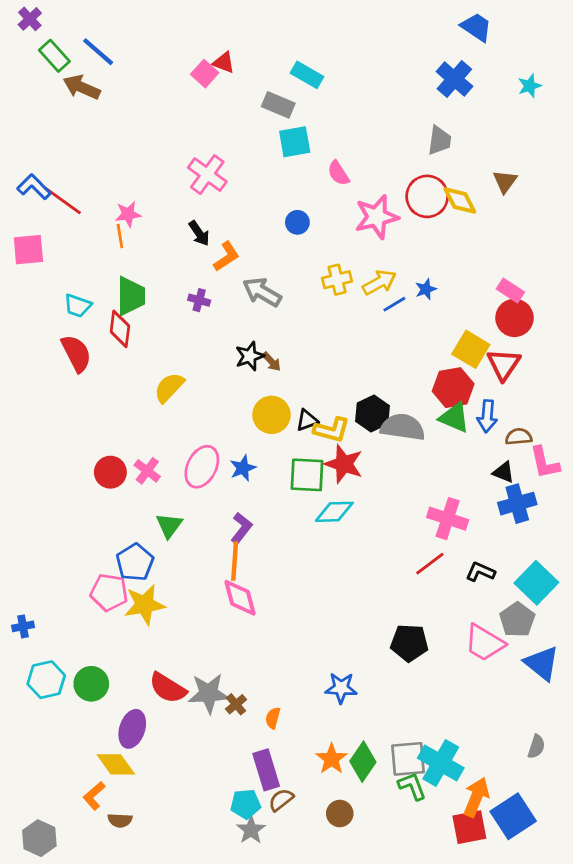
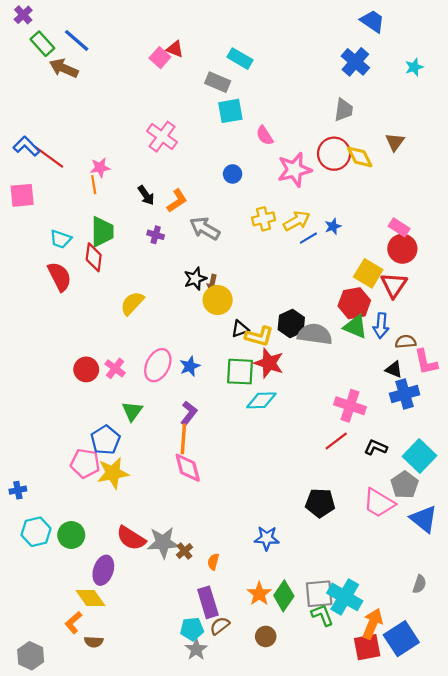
black arrow: (199, 233) -> (146, 195), moved
brown arrow: (271, 362) -> (212, 283), turned 56
yellow circle: (271, 415) -> (218, 300), moved

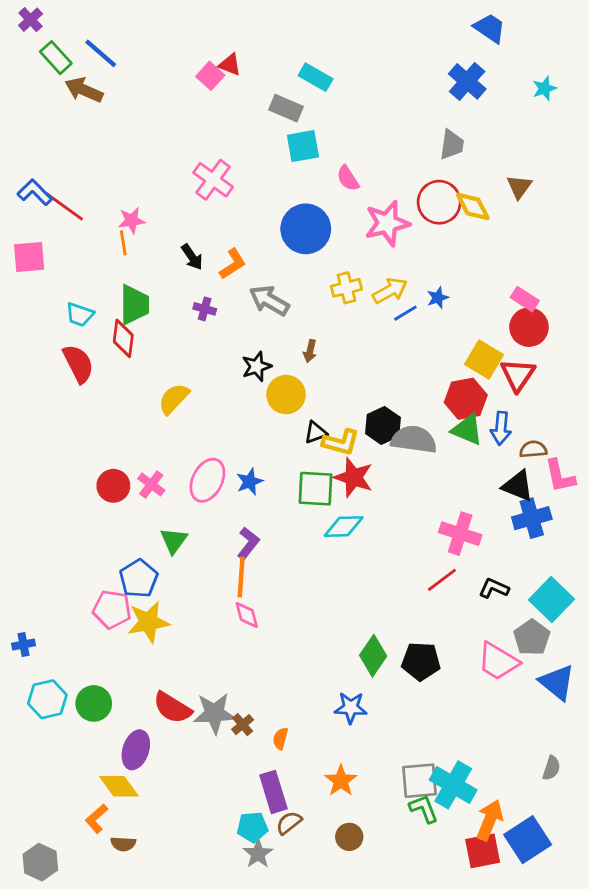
blue circle: (233, 174) -> (306, 229), size x2.0
brown arrow: (212, 283) -> (310, 351), moved
black triangle: (394, 369) -> (518, 486), size x1.4
pink diamond: (188, 468) -> (247, 615), size x0.7
green diamond: (284, 596) -> (373, 656), moved

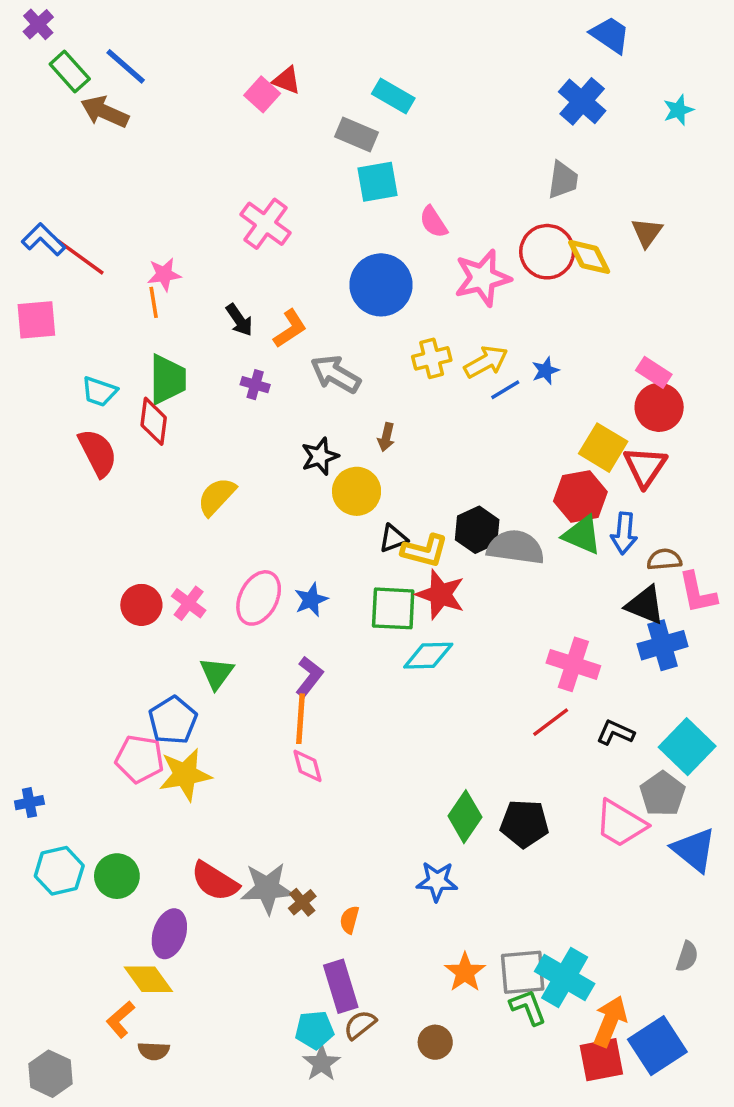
orange star: (341, 781) -> (465, 972), moved

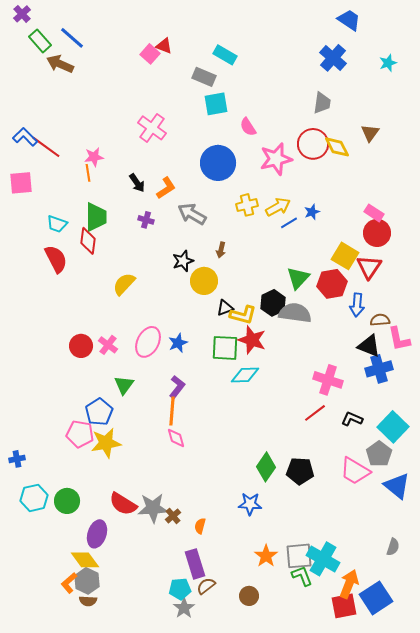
green triangle: (582, 535) -> (298, 278), moved, turned 50
gray hexagon: (50, 1074) -> (87, 581), moved

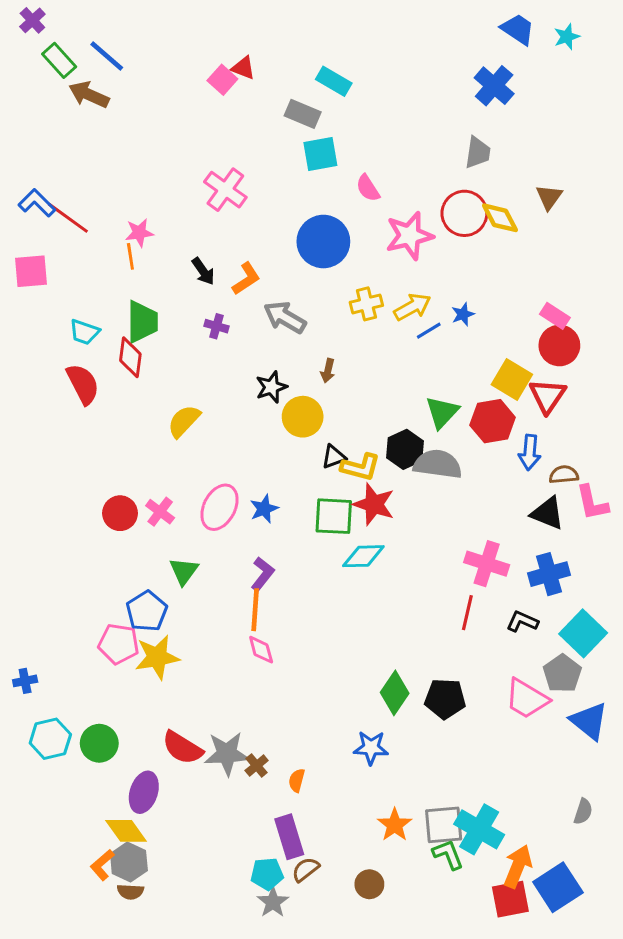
cyan star: (388, 63) -> (567, 37), moved
blue cross: (379, 369) -> (549, 574), moved
red line: (315, 413) -> (467, 613), turned -40

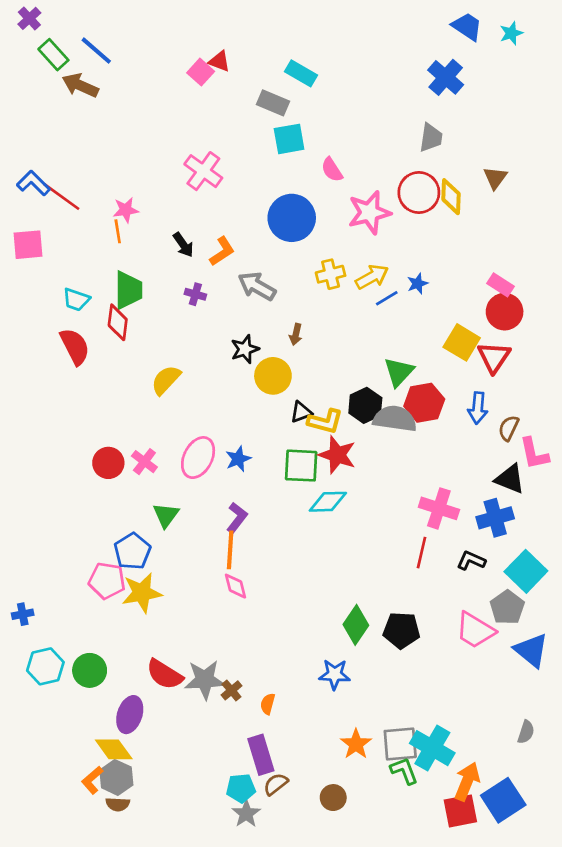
yellow diamond: (500, 218) -> (451, 197), turned 30
red hexagon: (493, 421) -> (424, 403), moved
brown semicircle: (564, 475) -> (509, 428), turned -60
black triangle: (548, 513) -> (510, 479), moved

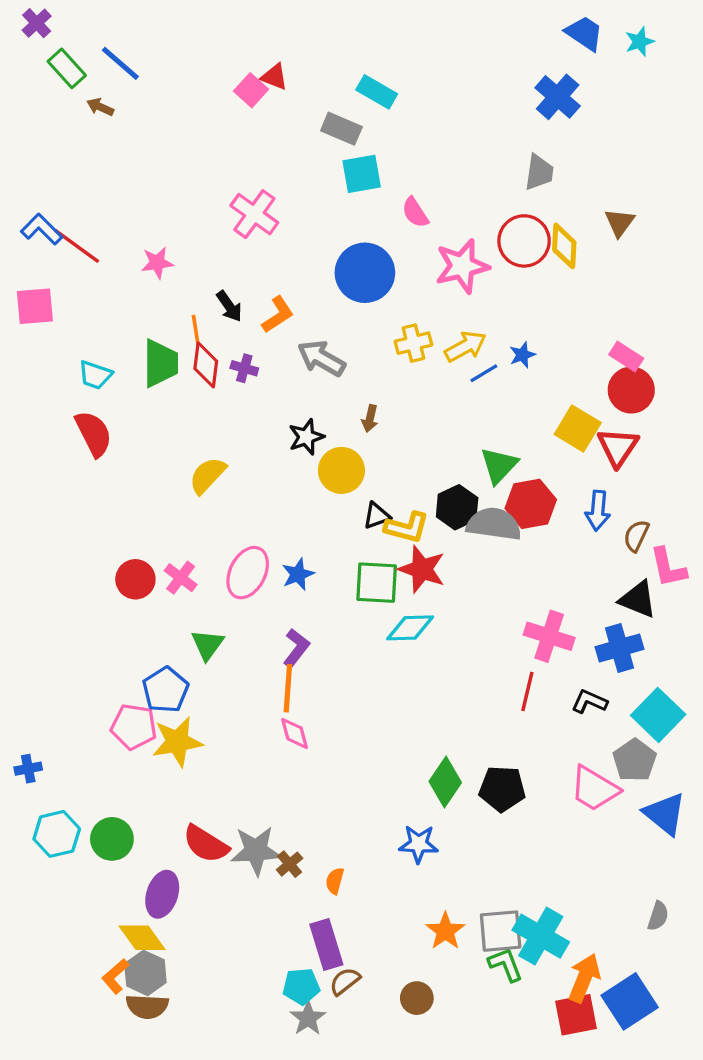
brown arrow: (80, 85) -> (100, 107), size x0.6
orange line: (118, 231) -> (196, 330), moved
red diamond: (118, 322) -> (206, 365), moved
brown semicircle: (118, 804) -> (147, 1006), size x1.4

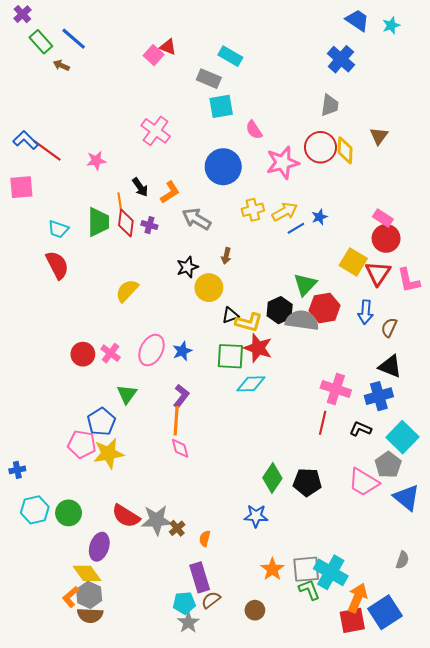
pink L-shape: (668, 568) -> (409, 280), moved

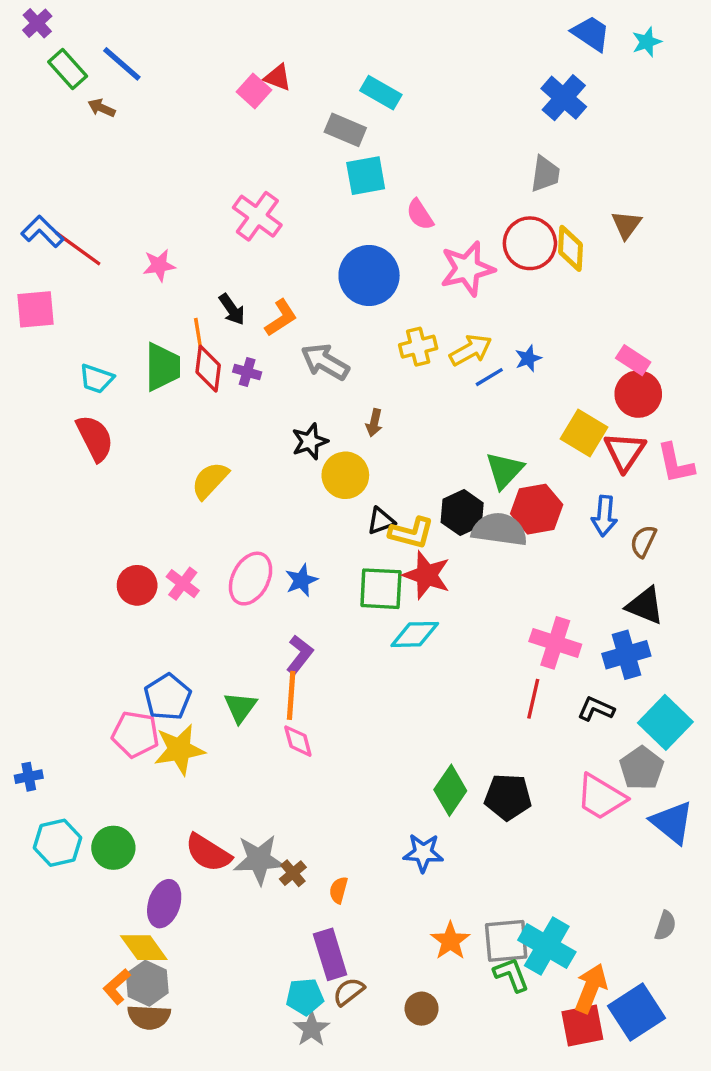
green triangle: (127, 394) -> (240, 707), moved

